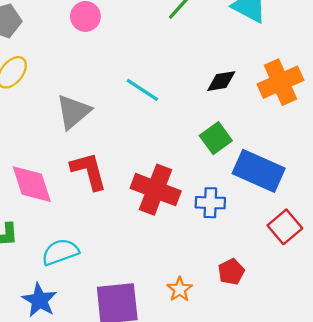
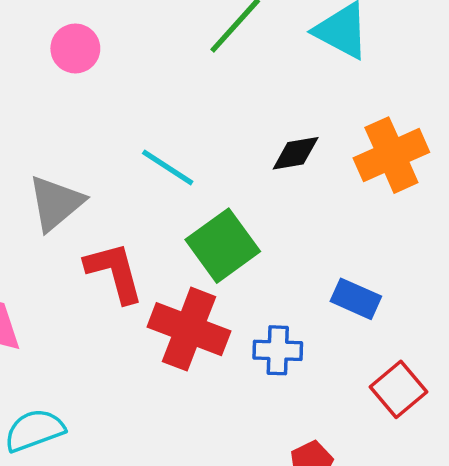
green square: (216, 138) -> (223, 246), moved, size x1.4
red L-shape: (89, 171) -> (114, 272), moved
blue rectangle: (259, 171) -> (356, 299), size x0.6

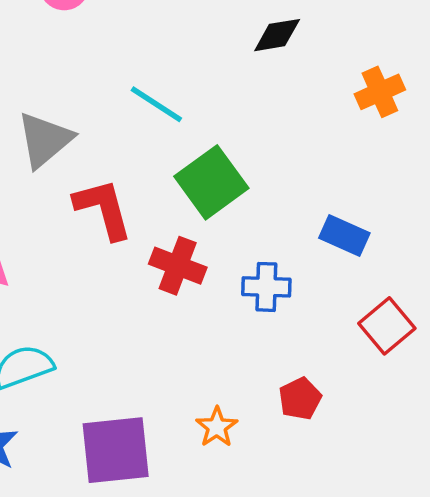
black diamond: (296, 153) -> (277, 35), moved
orange cross: (391, 155) -> (380, 92), size x0.7
red cross: (189, 329) -> (178, 266), size x0.7

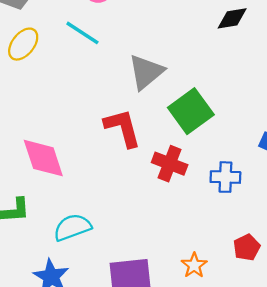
cyan line: (156, 104) -> (82, 33), moved
gray triangle: (45, 140) -> (146, 72), moved

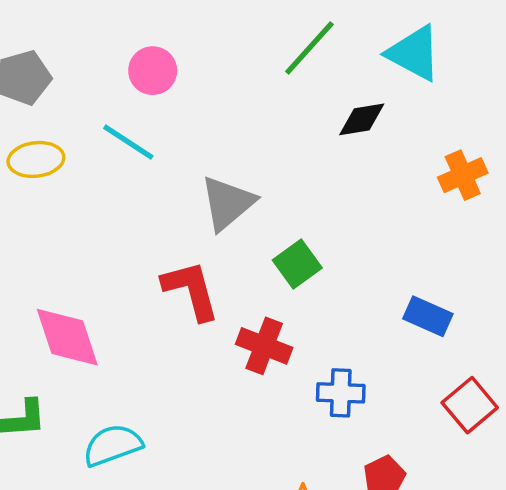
yellow ellipse: (23, 44) -> (36, 159), turned 44
green square: (191, 111) -> (297, 264), size x0.7
blue cross: (225, 177) -> (341, 393), moved

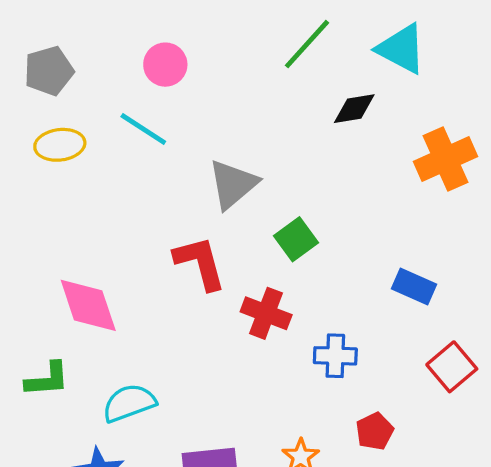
orange cross: (463, 175) -> (446, 159), size x1.4

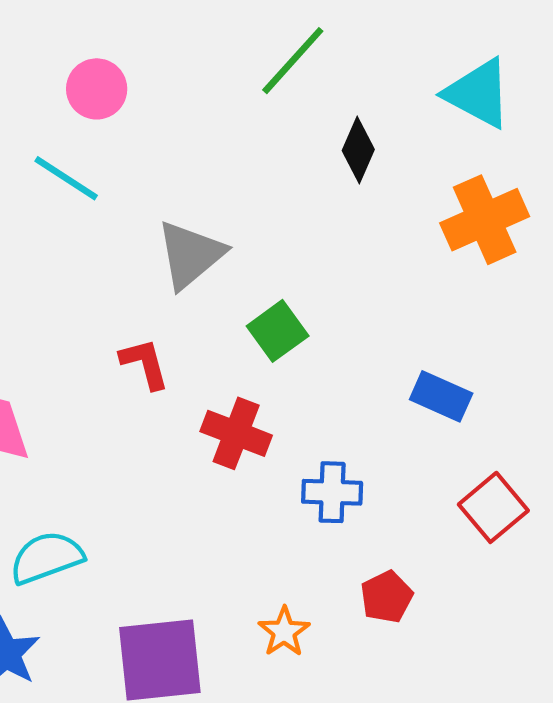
cyan triangle: (401, 49) -> (478, 93), moved
black diamond: (354, 109) -> (358, 150), turned -57
red L-shape: (200, 263) -> (145, 364), size x0.7

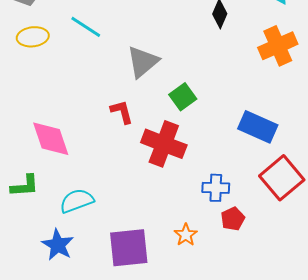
blue rectangle: (441, 396) -> (258, 127), size x1.4
red cross: (236, 433) -> (164, 144), size x1.4
blue cross: (332, 492) -> (216, 188), moved
red square: (493, 507) -> (282, 178), size x1.4

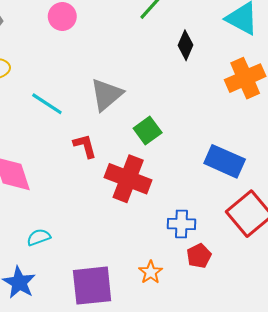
cyan line: (86, 27) -> (47, 104), moved
cyan semicircle: (77, 201) -> (39, 237), size x0.7

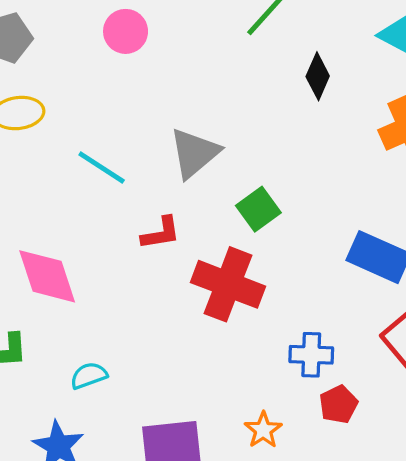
red L-shape: (85, 146) -> (161, 233), turned 96

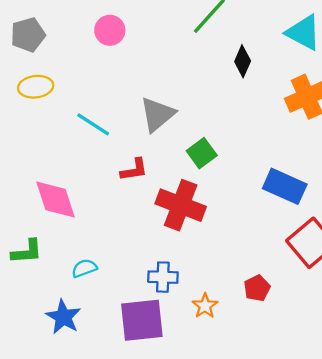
blue cross: (311, 355) -> (163, 277), moved

